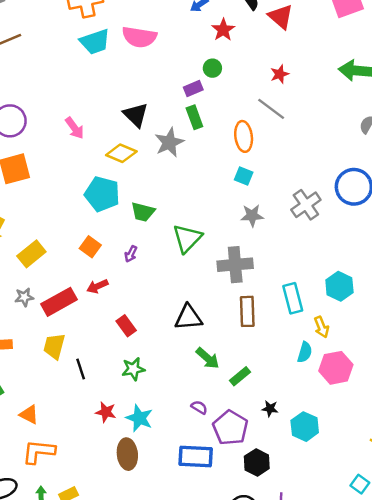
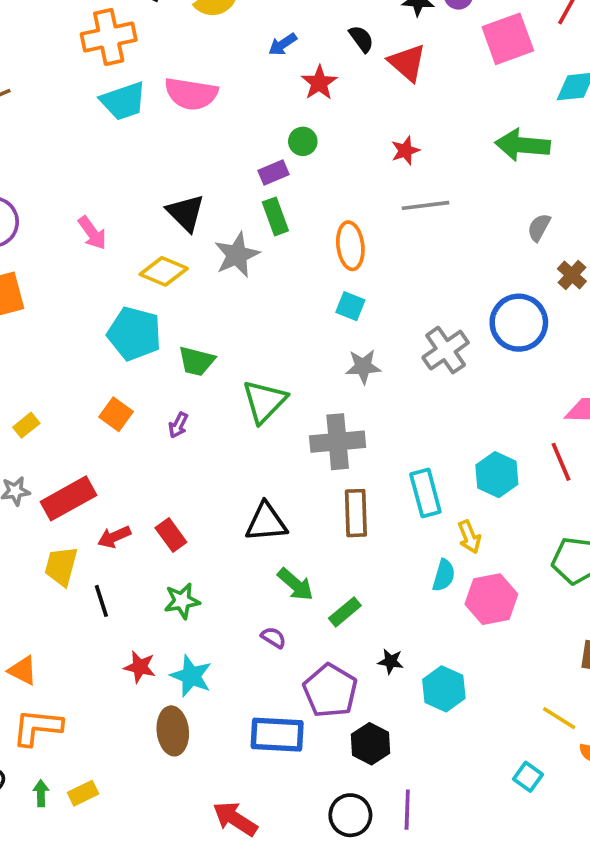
gray line: (271, 109) -> (425, 205), moved, turned -44
yellow rectangle: (31, 254) -> (26, 425), size x0.6
red arrow: (97, 286) -> (114, 537), moved
purple semicircle: (199, 407) -> (273, 638), moved

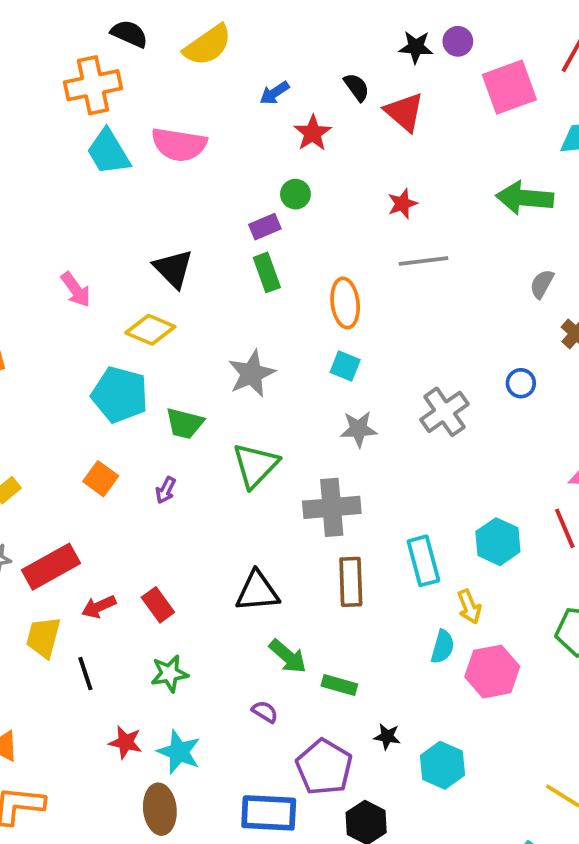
cyan trapezoid: (123, 101) -> (108, 152), turned 78
gray star: (237, 255) -> (252, 374), moved
blue circle: (519, 323) -> (521, 383), size x0.5
green rectangle: (345, 612) -> (339, 685), turned 56

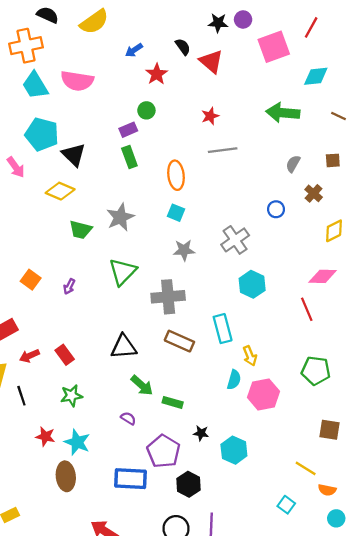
blue circle: (521, 383) -> (276, 209), moved
cyan pentagon: (120, 395) -> (42, 134), moved
green trapezoid: (185, 423) -> (81, 230), moved
cyan hexagon: (498, 542) -> (252, 284), moved
brown rectangle: (351, 582) -> (179, 341), turned -64

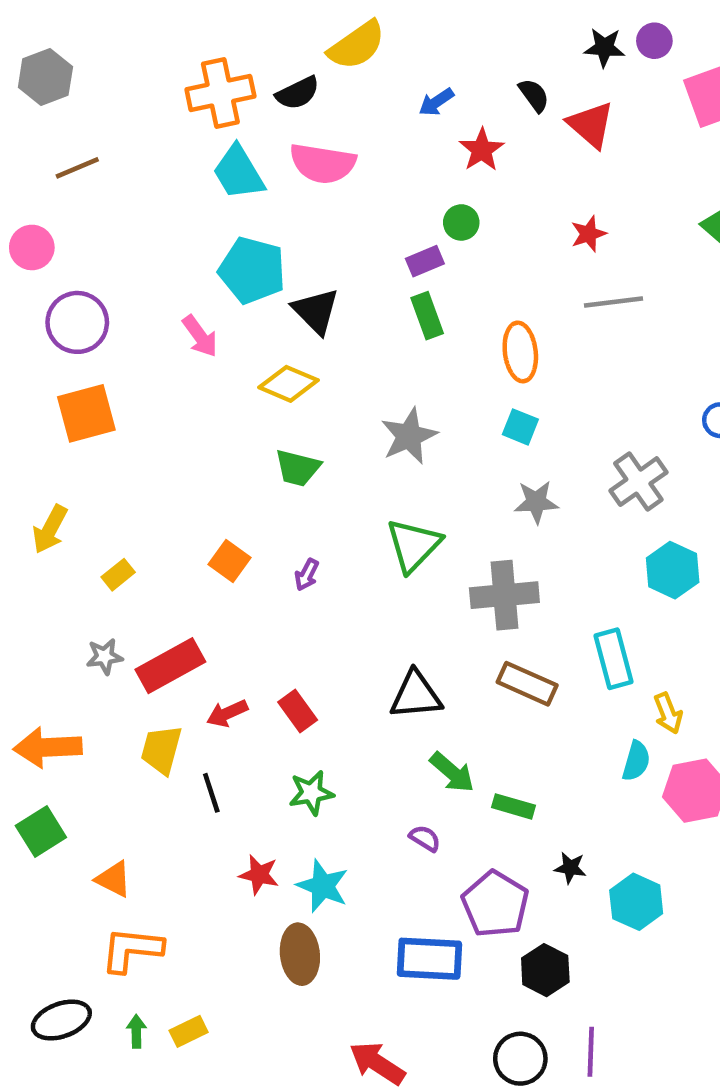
black semicircle: (48, 15) -> (298, 93), moved, turned 130
green trapezoid: (81, 230) -> (298, 468), moved

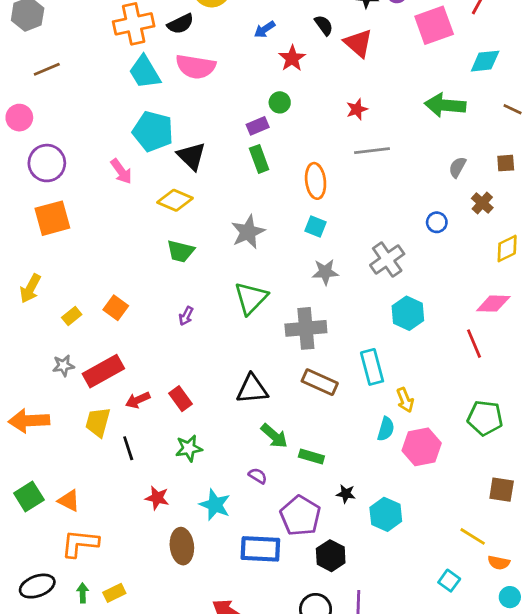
orange square: (229, 561) -> (116, 308), moved
green square: (41, 831) -> (29, 496), moved
cyan star: (323, 886) -> (215, 505), moved

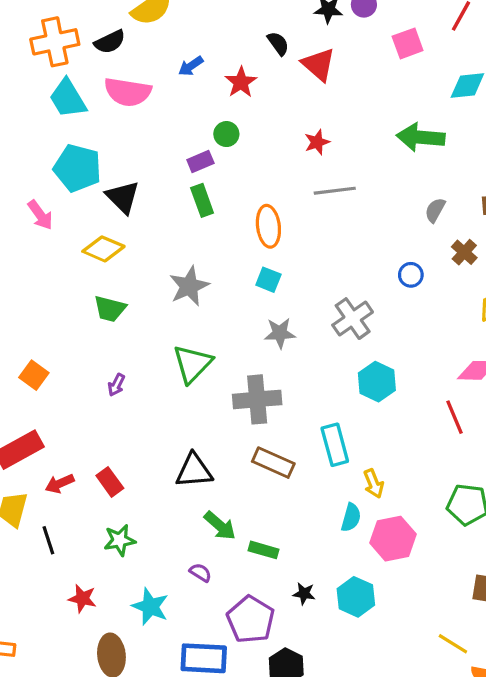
pink square: (434, 25) -> (408, 43), size x0.7
blue arrow: (265, 29) -> (191, 66), moved
cyan hexagon: (386, 514) -> (356, 597), moved

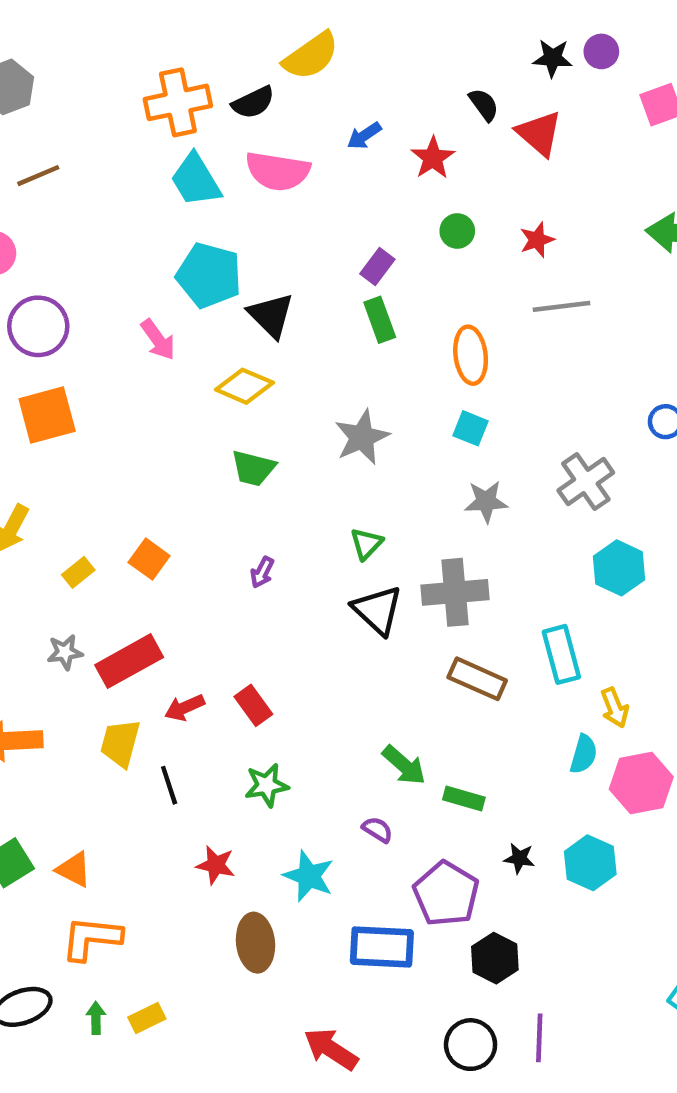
green circle: (226, 134) -> (457, 231), moved
purple rectangle: (200, 162) -> (377, 266), turned -30
green triangle: (192, 364) -> (366, 544), size x0.6
black triangle: (194, 471) -> (377, 610), moved, turned 48

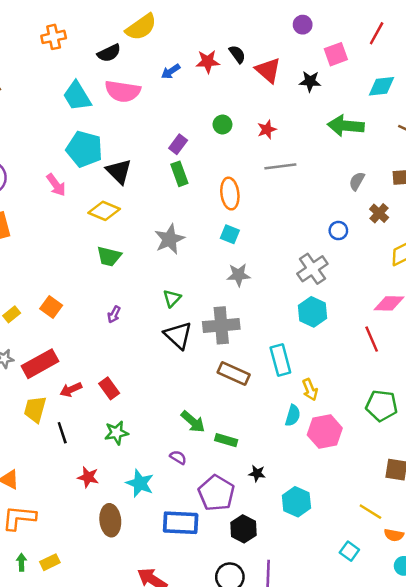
black star: (553, 58) -> (310, 81), moved
orange cross: (178, 102) -> (54, 37), moved, size x0.7
red star: (433, 158) -> (208, 62), moved, turned 30
gray cross: (586, 482) -> (312, 269), moved
cyan hexagon: (590, 863) -> (296, 502), moved

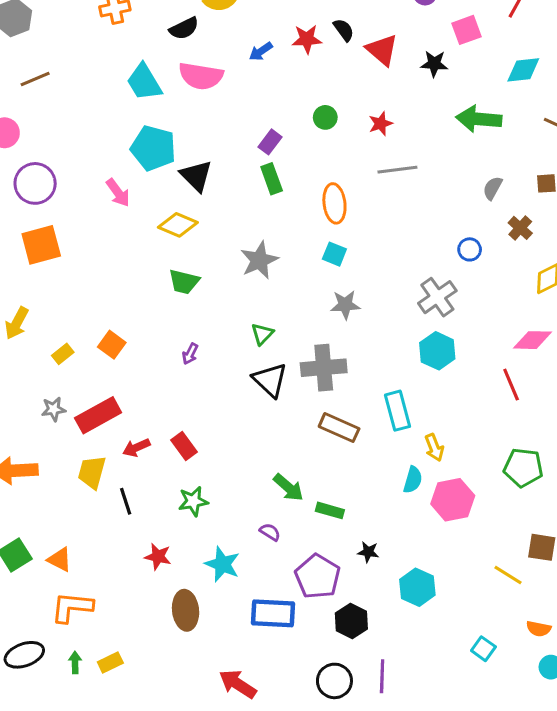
yellow line: (370, 512) -> (508, 575), moved

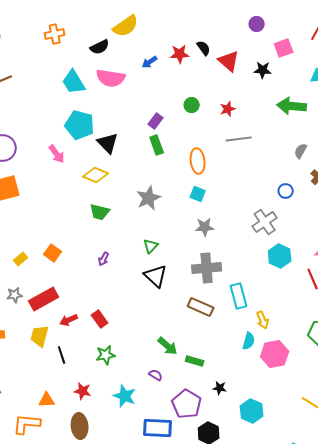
cyan hexagon: (437, 351) -> (280, 256), moved
gray cross: (324, 368) -> (207, 268), moved
orange triangle: (60, 560) -> (47, 400), moved, turned -30
brown ellipse: (186, 610) -> (80, 426), moved

